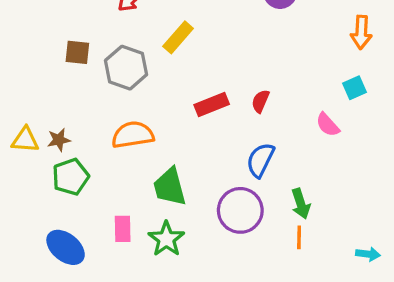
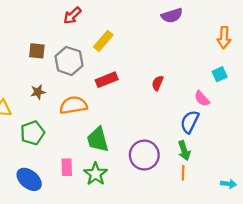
red rectangle: (212, 105) -> (107, 80), moved
brown star: (59, 140) -> (38, 92), moved
blue semicircle: (260, 160) -> (190, 122), moved

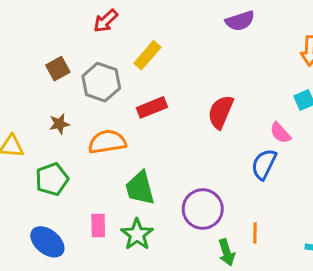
brown square: (37, 51) -> (58, 69), turned -35
red semicircle: (158, 83) -> (221, 112), size x1.6
green arrow: (184, 151) -> (227, 252), moved

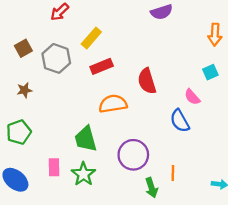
red rectangle: (152, 107) -> (102, 66), moved
red semicircle: (221, 112) -> (147, 81), turned -40
orange semicircle: (107, 142) -> (113, 104), moved
blue semicircle: (264, 164) -> (180, 121), turned -55

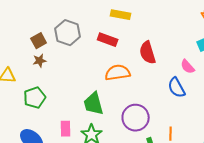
yellow rectangle: (91, 38) -> (121, 15), moved, turned 60
brown square: (23, 48) -> (39, 41), moved
red rectangle: (102, 66) -> (108, 40), turned 42

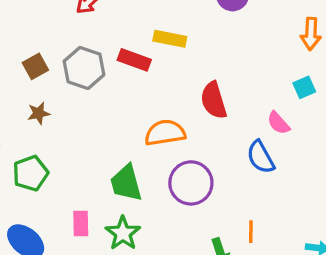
red rectangle: (108, 40) -> (134, 60), moved
brown square: (39, 41) -> (35, 66), moved
purple circle: (136, 118) -> (191, 183), moved

